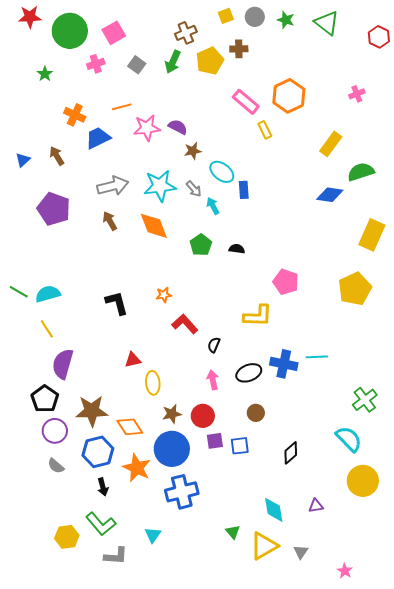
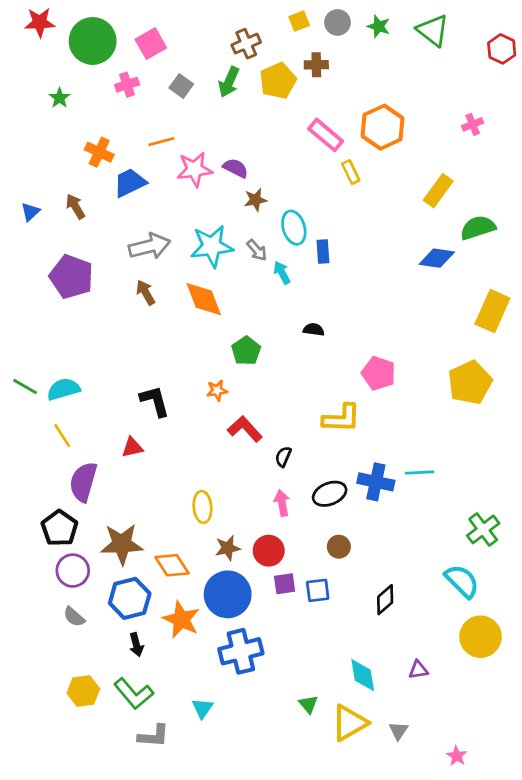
cyan ellipse: (222, 172) -> (294, 228), turned 35
green pentagon: (201, 245) -> (246, 351), moved
red triangle: (133, 360) -> (132, 447), moved
yellow hexagon: (67, 537) -> (83, 691), moved

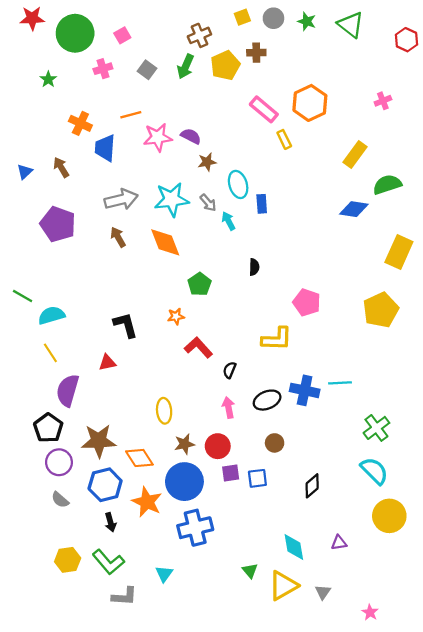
pink square: (151, 44) -> (122, 35), size x0.7
blue trapezoid: (130, 183) -> (105, 148), turned -60
black semicircle: (314, 330) -> (254, 267), turned 84
green line: (25, 387) -> (23, 296), moved
green cross: (483, 529) -> (376, 428), moved

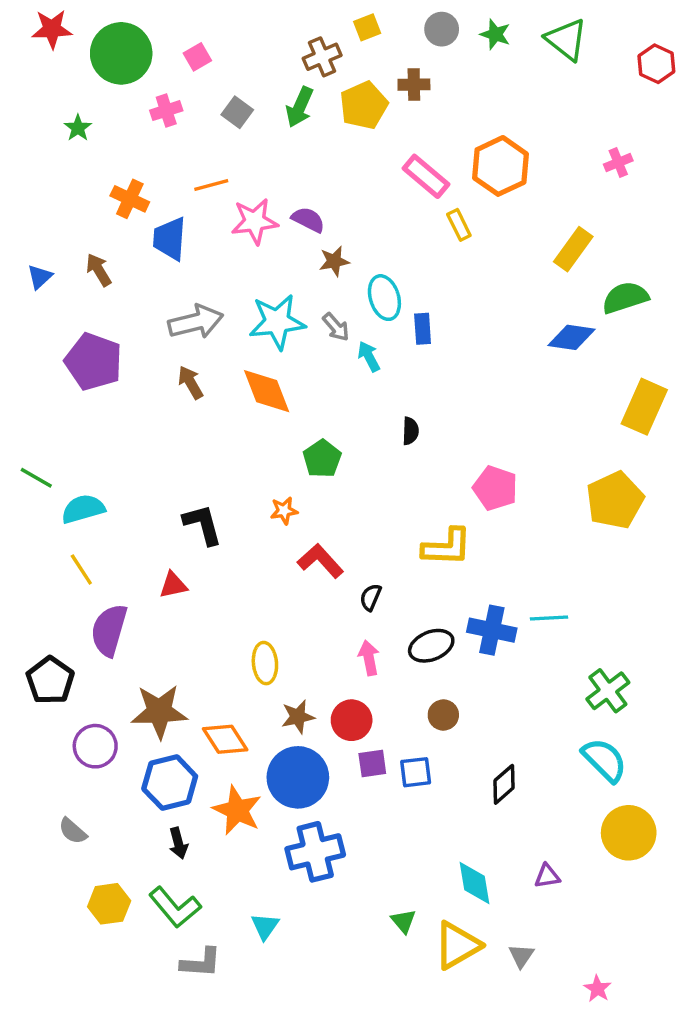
yellow square: (242, 17) -> (367, 27), moved
black pentagon: (48, 428) -> (50, 680), moved
gray semicircle: (60, 500) -> (73, 831), moved

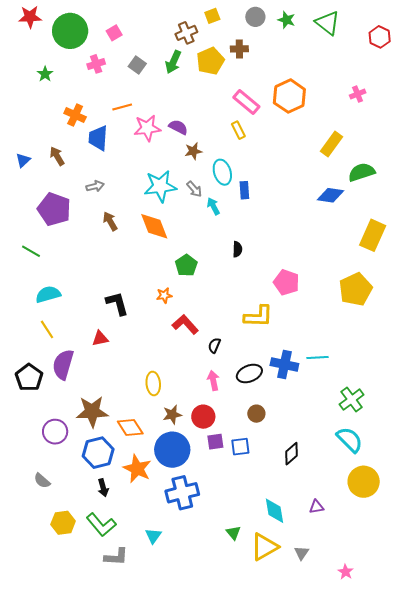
yellow rectangle: (459, 225) -> (238, 130), moved
gray arrow: (196, 322) -> (95, 186), moved, size x0.6
green line: (36, 478) -> (31, 251), moved
black pentagon: (50, 680) -> (29, 378), moved

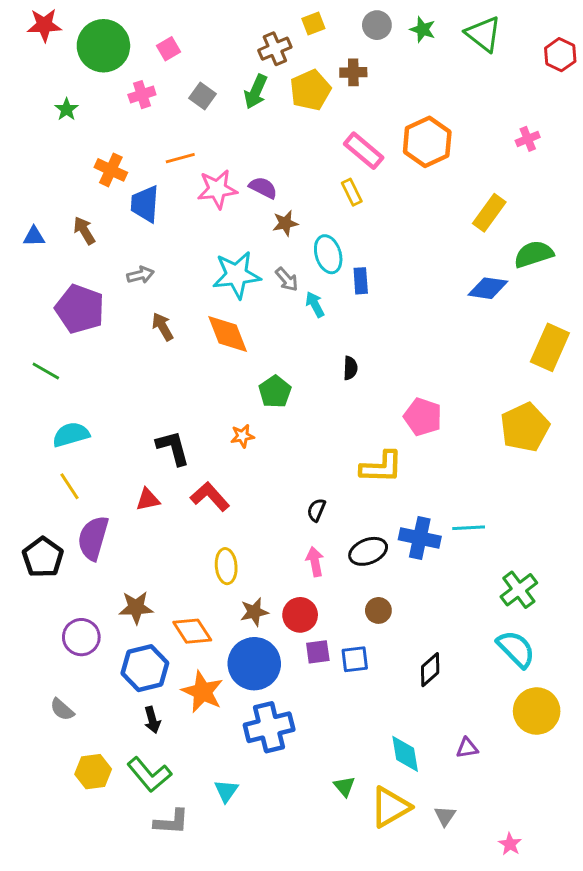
blue triangle: (23, 160) -> (34, 236), turned 42
red L-shape: (185, 324) -> (210, 497), moved
brown star: (92, 412) -> (136, 608), size x0.7

